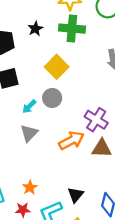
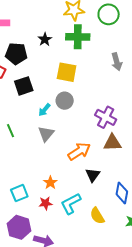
yellow square: (57, 67) -> (67, 72), turned -30
orange arrow: (71, 141) -> (79, 151), moved
black triangle: (75, 195) -> (93, 175), moved

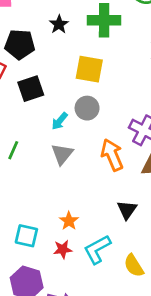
green line: (10, 131) -> (13, 150), turned 48
orange arrow: (79, 151) -> (112, 155), moved, turned -80
cyan square: (19, 193) -> (26, 236), turned 36

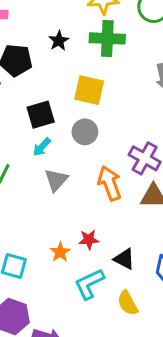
black square: (31, 89) -> (41, 115), moved
cyan arrow: (60, 121) -> (42, 147), moved
black triangle: (127, 210) -> (124, 259), moved, turned -40
red star: (63, 249) -> (89, 240), moved

